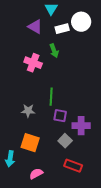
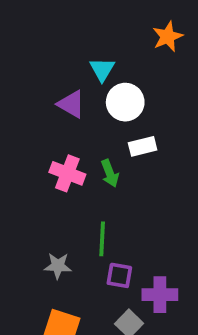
white circle: (81, 22) -> (125, 102), moved
white rectangle: (62, 29) -> (143, 146), moved
green arrow: (54, 51) -> (110, 173), moved

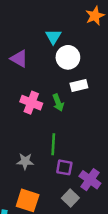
purple triangle: (71, 104) -> (19, 59), moved
purple cross: (160, 295) -> (90, 180), turned 35

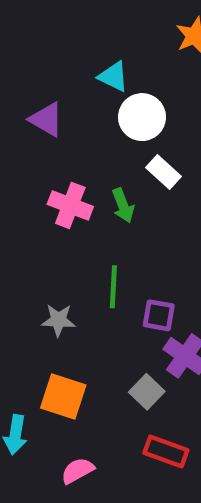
cyan triangle: (53, 37) -> (113, 76), turned -35
white rectangle: (79, 85) -> (164, 172), turned 56
purple square: (64, 167) -> (159, 315), moved

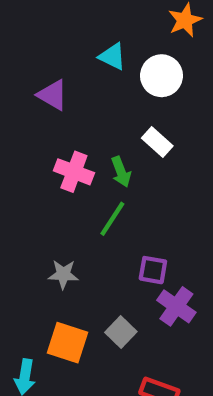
white circle: (142, 117) -> (161, 76), moved
green line: (113, 287) -> (112, 219), moved, turned 30
gray square: (147, 392) -> (121, 332), moved

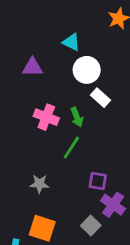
white circle: (161, 76) -> (87, 70), moved
purple triangle: (53, 95) -> (32, 67), turned -30
gray square: (121, 332) -> (91, 225), moved

